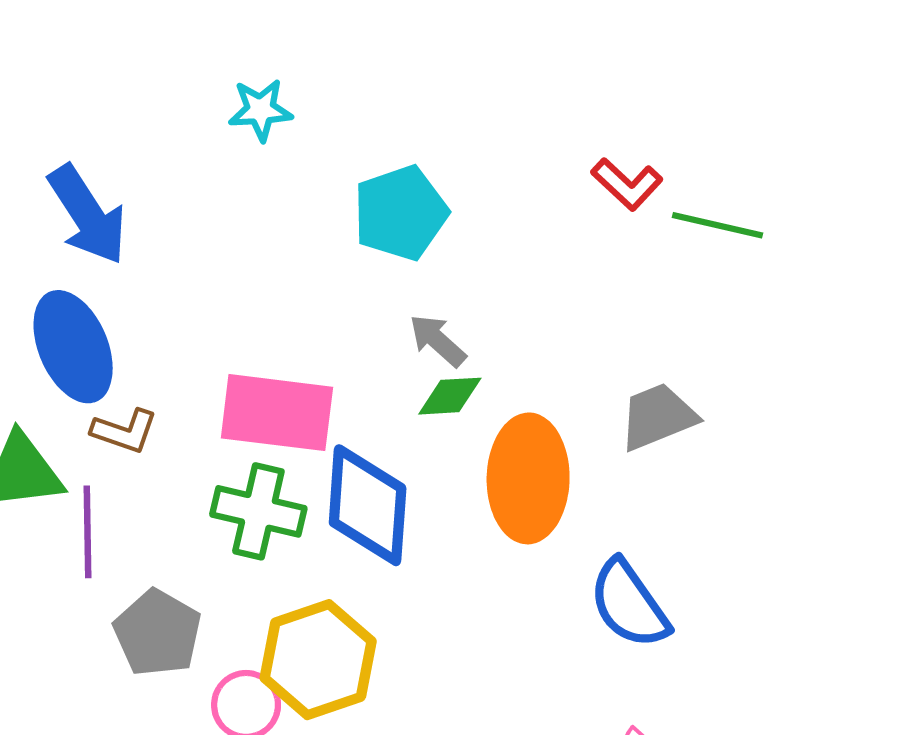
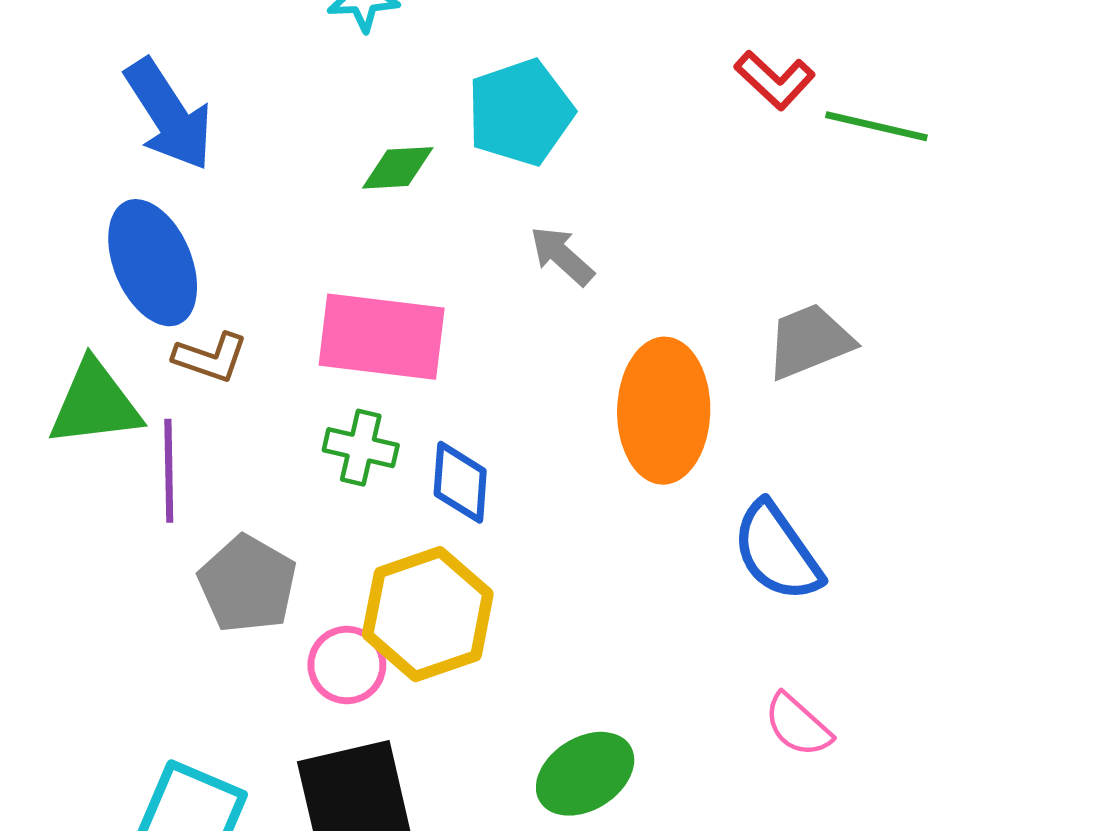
green diamond: (450, 396) -> (398, 168), moved
blue diamond: (368, 505) -> (460, 482), moved, size x0.6
green cross: (258, 511) -> (361, 448), size x0.7

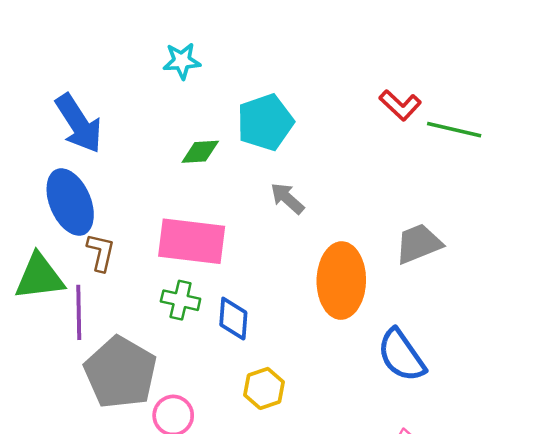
brown L-shape: (210, 357) -> (101, 252), turned -96
gray pentagon: (247, 584) -> (120, 373), size x1.4
yellow hexagon: (428, 614) -> (264, 388), moved, size x0.6

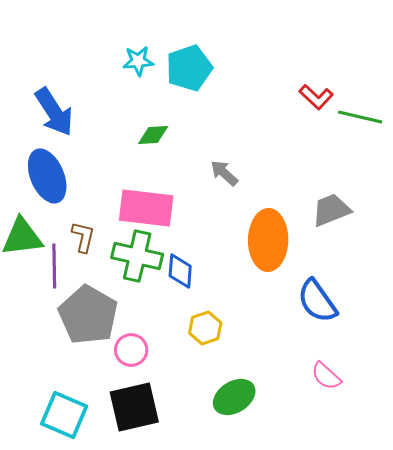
cyan pentagon: (265, 122) -> (189, 68), moved
brown L-shape: (101, 252) -> (83, 237), moved
green cross: (181, 300) -> (137, 256), size x1.6

